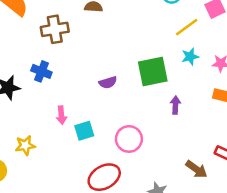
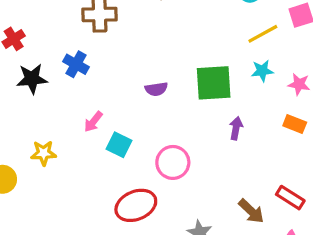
pink arrow: (61, 115) -> (93, 122), turned 36
cyan square: (84, 131) -> (119, 145), turned 36

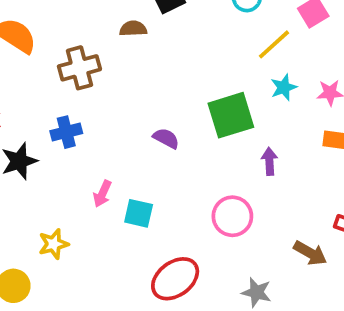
blue cross: (76, 64) -> (66, 132), turned -30
purple semicircle: (156, 89) -> (166, 138), turned -130
pink circle: (173, 162) -> (232, 216), moved

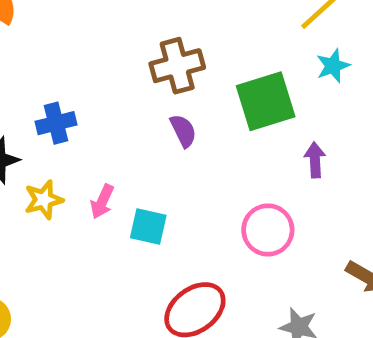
brown cross: (79, 68) -> (177, 66), moved
purple semicircle: (166, 138) -> (183, 131), turned 36
yellow star: (53, 244) -> (44, 200), moved

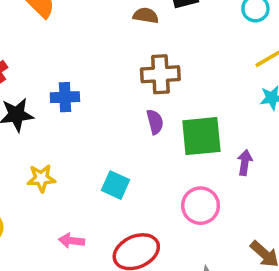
green square: (266, 101) -> (201, 136), moved
yellow star: (44, 200) -> (41, 178), moved
pink arrow: (102, 202) -> (72, 241), moved, turned 60

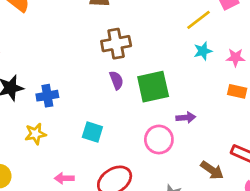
blue cross: (65, 97) -> (47, 96), moved
purple arrow: (245, 163) -> (186, 118), moved, turned 84

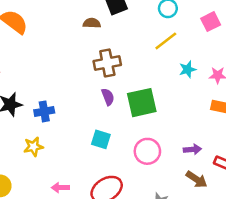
yellow line: (199, 20) -> (166, 41), moved
purple arrow: (186, 118) -> (192, 149), moved
cyan square: (92, 132) -> (101, 139), moved

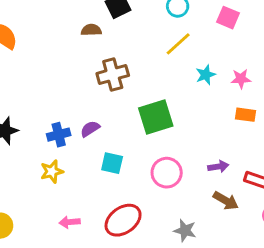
pink square: (211, 22) -> (228, 18), turned -36
purple semicircle: (108, 97) -> (90, 129), moved, turned -96
blue cross: (44, 111) -> (59, 135), moved
yellow star: (33, 147) -> (52, 171), moved

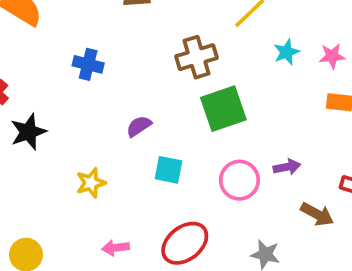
brown cross: (113, 74) -> (197, 57), moved
blue cross: (59, 135) -> (88, 64), moved, turned 30
purple arrow: (218, 166) -> (287, 167), moved

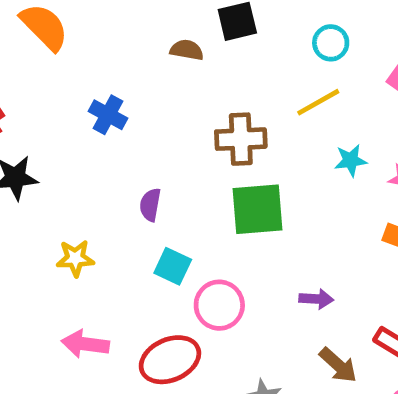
purple semicircle: (139, 126) -> (150, 205), turned -60
pink circle: (239, 180) -> (219, 305), moved
pink arrow: (116, 248) -> (85, 344), size x1.4

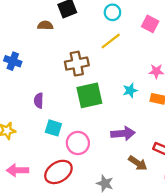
cyan star: (351, 160) -> (130, 90), moved
purple arrow: (316, 299) -> (123, 134), size x1.5

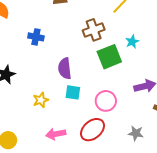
cyan star: (130, 90) -> (132, 42), moved
purple semicircle: (39, 101) -> (65, 68), size x1.5
cyan square: (53, 128) -> (73, 92), moved

